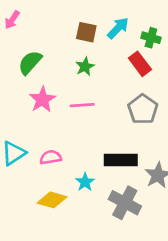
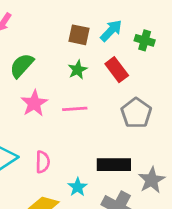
red rectangle: (140, 64) -> (117, 70), moved
pink semicircle: (51, 157) -> (43, 162), turned 100

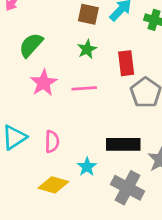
red rectangle: (117, 70) -> (126, 63), moved, turned 30

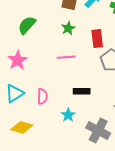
pink star: (44, 83) -> (18, 60), moved
black rectangle: (123, 144) -> (82, 91), moved, size x0.7
yellow diamond: (53, 185) -> (22, 127), moved

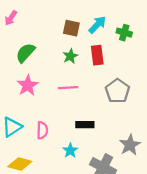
red rectangle: (97, 39) -> (97, 55), moved
pink star: (18, 60) -> (28, 85), moved

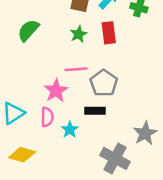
pink star: (28, 85) -> (56, 91), moved
gray pentagon: (118, 91) -> (104, 83), moved
cyan star: (70, 151) -> (70, 130), moved

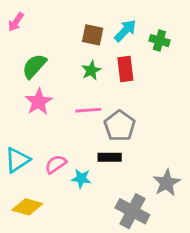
pink star: (56, 91) -> (39, 102), moved
pink semicircle: (47, 117) -> (56, 164), turned -126
cyan star: (70, 130) -> (81, 178), turned -30

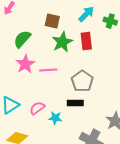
brown square: (93, 35) -> (52, 21), moved
green star: (91, 70) -> (62, 42), size x1.5
pink line: (88, 110) -> (48, 70), moved

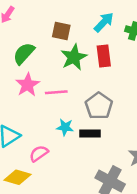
pink semicircle: (37, 108) -> (39, 153), moved
cyan star: (55, 118) -> (65, 127), moved

